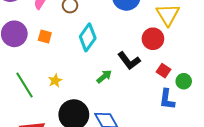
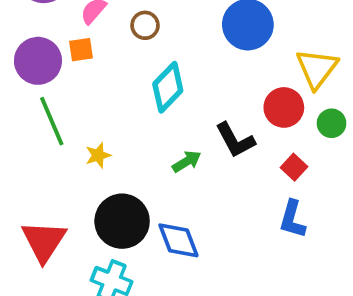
orange square: (45, 36) -> (81, 50), moved, turned -32
green circle: (184, 81) -> (332, 123), moved
green line: (24, 85) -> (52, 121), moved

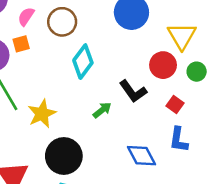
brown circle: (145, 25) -> (62, 22), size x1.5
yellow star: (98, 155) -> (42, 114), size x1.6
blue diamond: (178, 240) -> (142, 156), moved

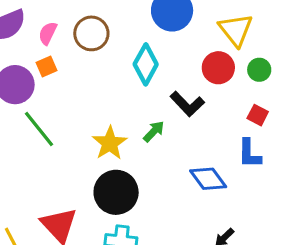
cyan diamond: (83, 62) -> (146, 64), moved
red square: (175, 104) -> (258, 115), moved
yellow star: (42, 114) -> (110, 143), moved

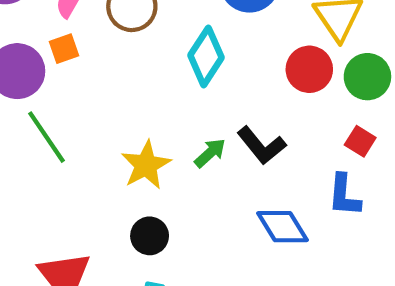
green circle: (259, 70) -> (367, 77), size x1.4
black L-shape: (187, 104) -> (261, 145), moved
black circle: (116, 192) -> (150, 236), size x0.6

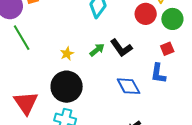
red square: (360, 141) -> (167, 49), turned 32
yellow star: (146, 165) -> (67, 54), size x0.6
black circle: (150, 236) -> (67, 87), size x1.8

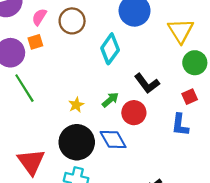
red circle: (146, 14) -> (134, 113), moved
black L-shape: (121, 48) -> (147, 83), moved
blue diamond: (129, 86) -> (113, 139), moved

